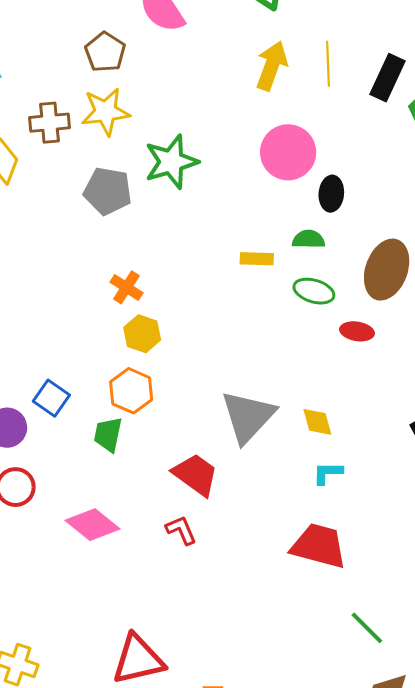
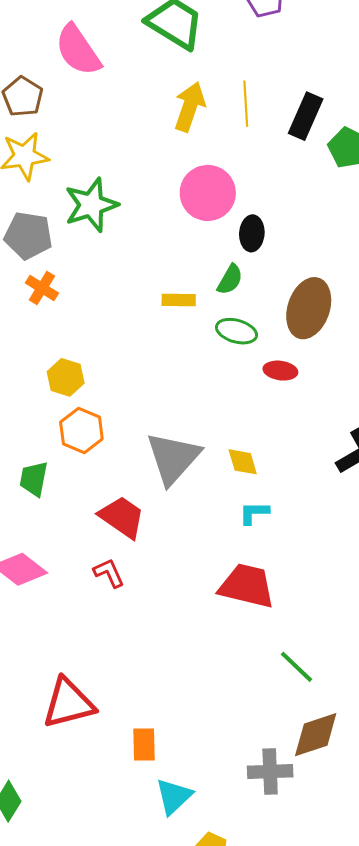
green semicircle: (309, 239) -> (230, 279), turned 120
orange cross: (126, 287) -> (42, 288), moved
orange hexagon: (131, 391) -> (81, 430), moved

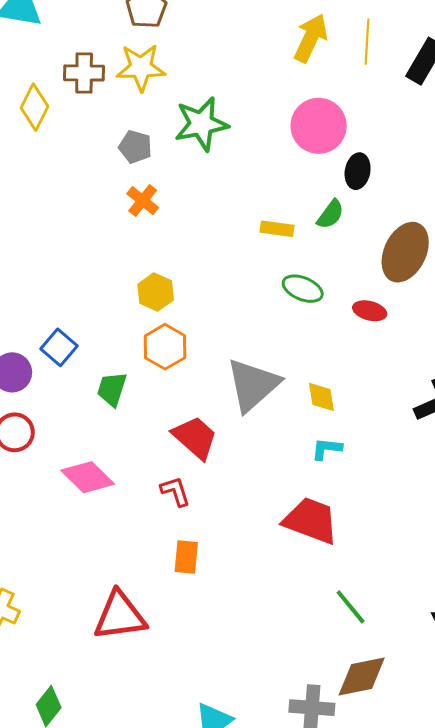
gray pentagon: (28, 236) -> (135, 147), size x0.7
green ellipse: (236, 331) -> (303, 289), moved
orange rectangle: (144, 745) -> (186, 557), moved

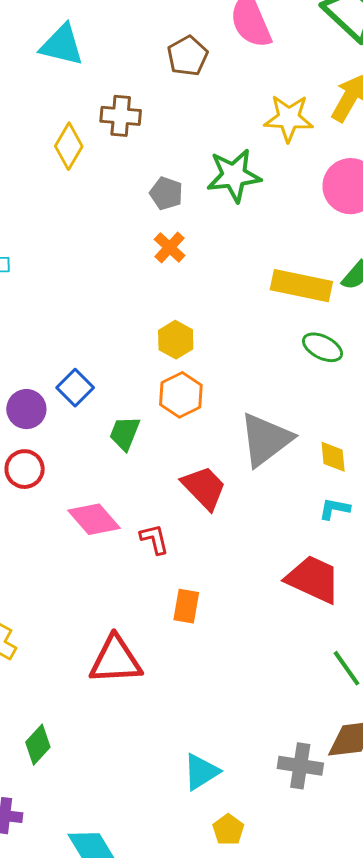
yellow star: (141, 68) -> (289, 118), moved
yellow rectangle: (277, 229) -> (301, 286), size x1.8
red L-shape: (175, 491) -> (154, 539), moved

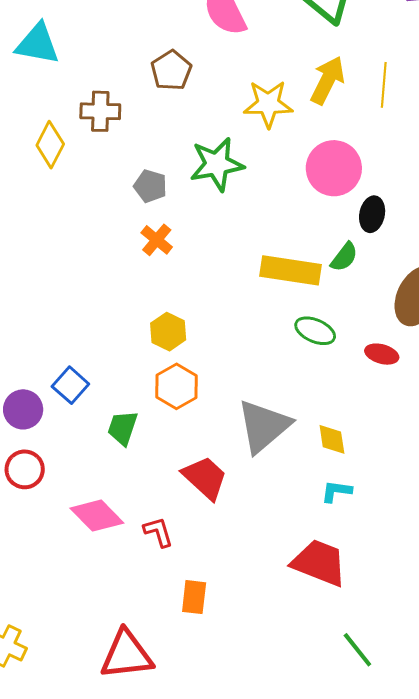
brown pentagon: (188, 56) -> (171, 70), moved

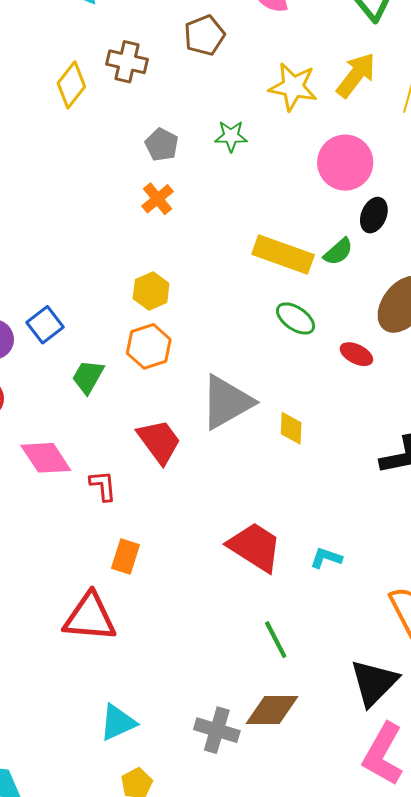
green star: (217, 164) -> (231, 136), size x0.6
cyan L-shape: (336, 491) -> (326, 558), moved
red triangle: (127, 655) -> (90, 617), moved

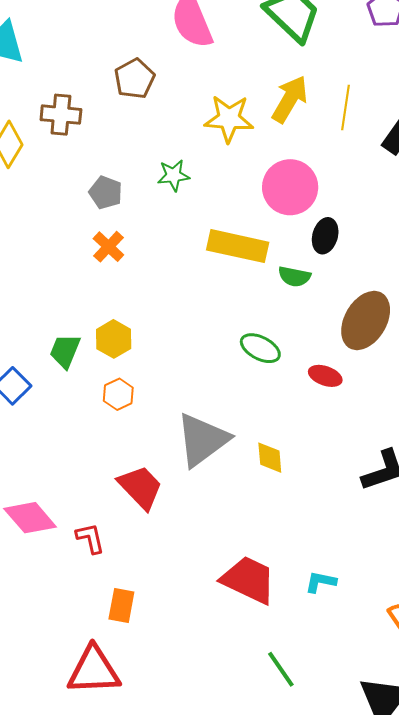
green semicircle: (338, 252) -> (294, 277), turned 60
yellow rectangle: (283, 254) -> (238, 246), moved
orange hexagon: (149, 346) -> (118, 394), size x0.7
green trapezoid: (88, 377) -> (65, 351), moved

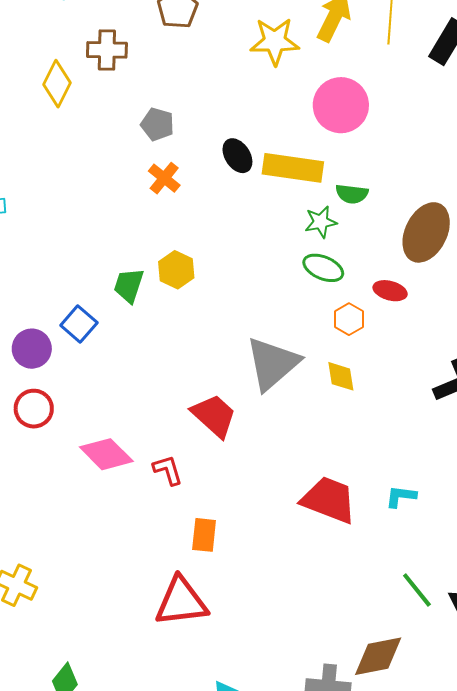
green star: (174, 175) -> (321, 222), moved
black ellipse: (325, 236) -> (237, 156), moved, turned -44
orange hexagon: (118, 394) -> (349, 319), moved
green line: (281, 669) -> (417, 590), moved

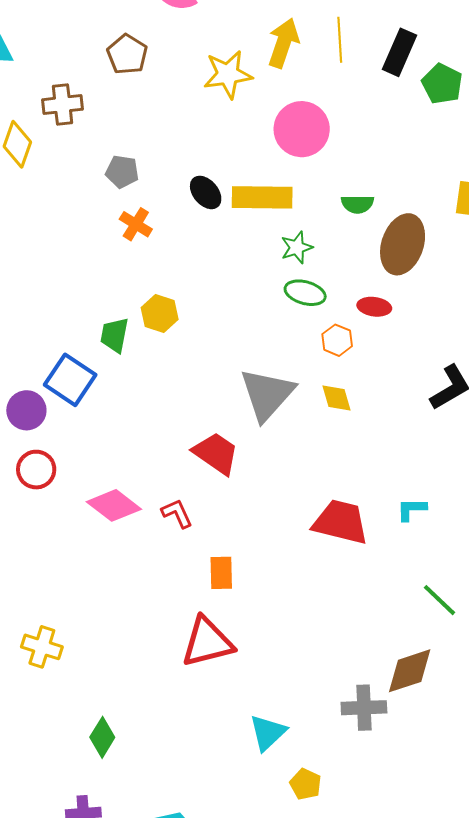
green semicircle: (352, 194) -> (357, 204), moved
blue square: (79, 324) -> (70, 380), size x1.4

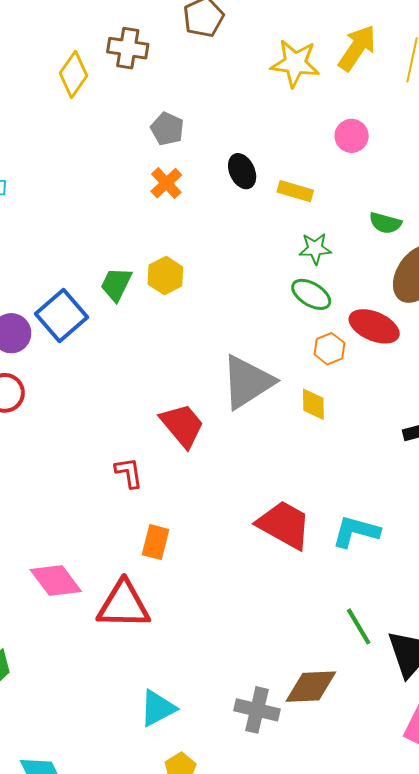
pink circle: (302, 129) -> (352, 136), size x0.6
yellow rectangle: (262, 197) -> (295, 191), size x0.6
red ellipse: (374, 307) -> (374, 326), size x1.5
pink diamond: (114, 505) -> (56, 580), moved
cyan L-shape: (412, 509) -> (356, 532), size x1.5

